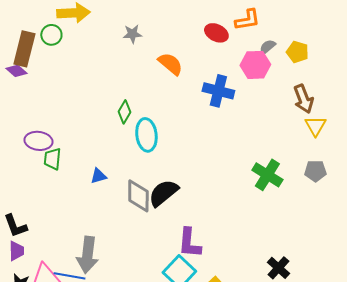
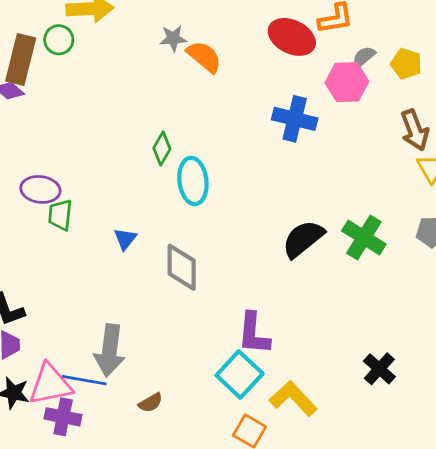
red ellipse: (216, 33) -> (292, 37), size x1.4
orange semicircle: (170, 64) -> (204, 57), moved
blue triangle: (98, 176) -> (125, 239), turned -36
black semicircle: (163, 193) -> (303, 239), moved

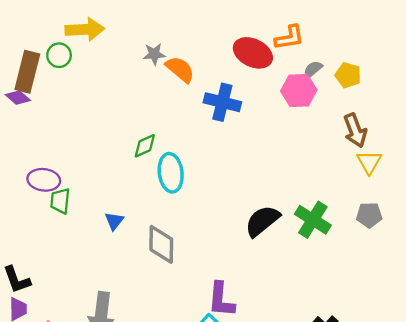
blue cross: (295, 119) -> (222, 102), moved
green diamond: (162, 149) -> (145, 146), turned 36

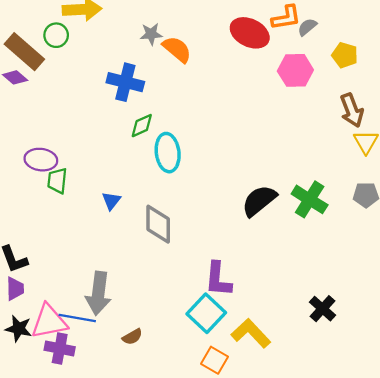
gray semicircle: (313, 69) -> (307, 27), moved
brown rectangle: (27, 72) -> (24, 52), turned -63
blue cross: (222, 102) -> (125, 82), moved

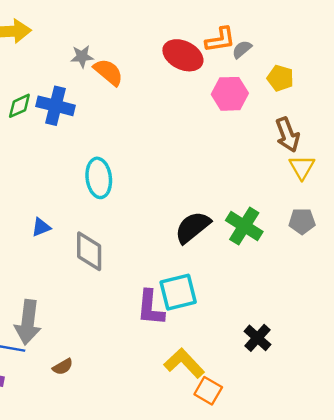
green diamond: (142, 126) -> (19, 106), moved
blue triangle: (111, 201) -> (41, 227), turned 30
cyan square: (206, 313) -> (178, 292), moved, turned 33
orange square: (215, 360) -> (208, 391), moved

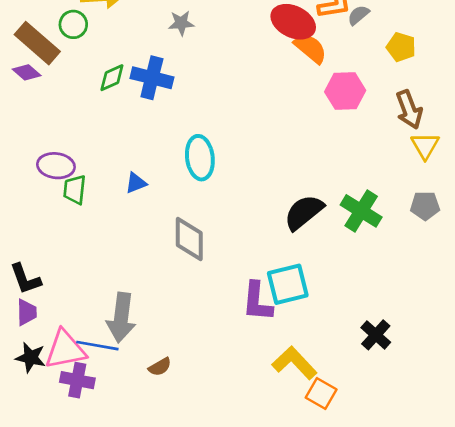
orange semicircle: (108, 72) -> (310, 48), moved
pink hexagon: (230, 94) -> (345, 91), moved
blue triangle: (41, 227) -> (136, 183), moved

